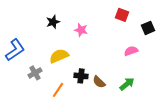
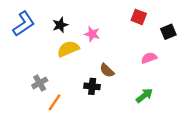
blue L-shape: (15, 50) -> (24, 24), moved
yellow semicircle: (59, 56) -> (68, 49), moved
brown semicircle: (99, 82) -> (107, 70), moved
orange line: (58, 90) -> (54, 102), moved

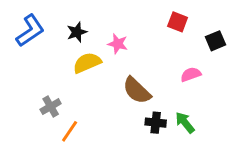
brown semicircle: (107, 70) -> (137, 90), size x1.5
black cross: (92, 86) -> (156, 123), moved
green arrow: (144, 96) -> (185, 123), turned -90

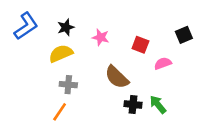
red square: (178, 22) -> (140, 45), moved
yellow semicircle: (87, 63) -> (61, 53), moved
gray cross: (51, 107) -> (68, 85), moved, turned 35

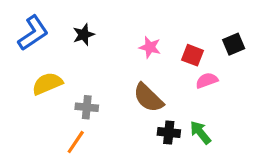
pink star: (101, 37) -> (150, 47), moved
red square: (140, 45) -> (193, 55), moved
yellow semicircle: (61, 53) -> (47, 84), moved

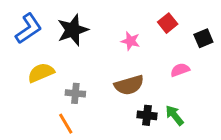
black star: (84, 35) -> (73, 30), size x1.6
red square: (193, 55) -> (168, 23), moved, turned 30
brown semicircle: (148, 98) -> (129, 85), turned -60
orange line: (76, 142) -> (66, 124), turned -65

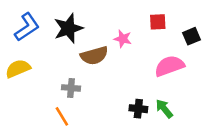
red square: (168, 23) -> (158, 22), turned 36
pink semicircle: (180, 70) -> (169, 66), size x1.6
yellow semicircle: (41, 73) -> (18, 69), moved
brown semicircle: (129, 85) -> (94, 56), moved

